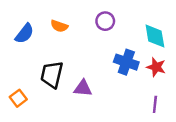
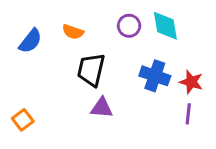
cyan diamond: (155, 36) -> (165, 26), moved
black trapezoid: (52, 75) -> (91, 70), moved
purple line: (155, 104) -> (188, 114), moved

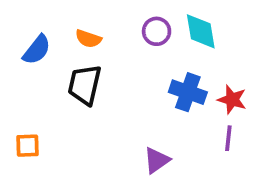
black trapezoid: (91, 70) -> (85, 85), moved
purple triangle: (102, 108) -> (157, 160), moved, turned -40
orange square: (23, 120) -> (28, 146), turned 35

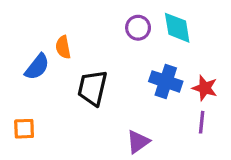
orange semicircle: (88, 39) -> (63, 47), moved, turned 60
blue semicircle: (37, 50) -> (37, 67), moved
black trapezoid: (85, 85) -> (92, 88), moved

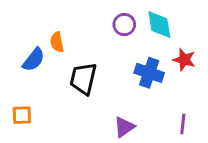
red star: (205, 88) -> (184, 60), moved
purple line: (202, 122) -> (183, 124), moved

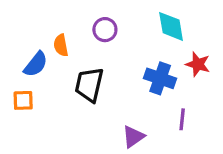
purple circle: (124, 25) -> (105, 30), moved
orange square: (22, 115) -> (23, 100), moved
purple line: (183, 124) -> (182, 119), moved

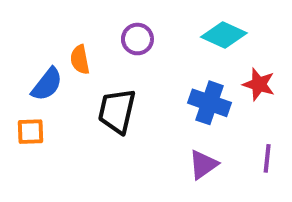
cyan diamond: (171, 26) -> (224, 35), turned -56
purple line: (182, 119) -> (267, 158), moved
purple triangle: (133, 137) -> (203, 165), moved

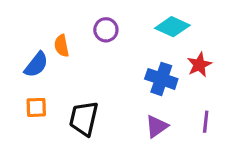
red star: (259, 84) -> (199, 65), turned 30
black trapezoid: (117, 111) -> (84, 118), moved
orange square: (30, 132) -> (36, 107), moved

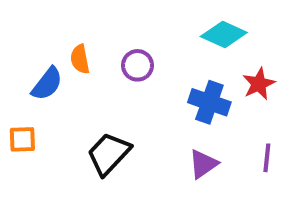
purple circle: (106, 30) -> (137, 65), moved
orange square: (36, 107) -> (22, 139), moved
black trapezoid: (84, 118) -> (109, 154), turned 30

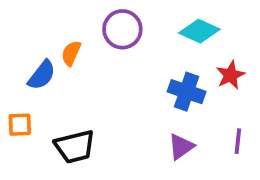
orange semicircle: (80, 59) -> (71, 53), turned 35
purple circle: (137, 65) -> (122, 29), moved, size x1.4
black trapezoid: (109, 154) -> (75, 147), moved, turned -147

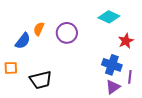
purple circle: (122, 29) -> (67, 33), moved
blue cross: (187, 92) -> (112, 65), moved
purple triangle: (181, 147) -> (113, 87), moved

